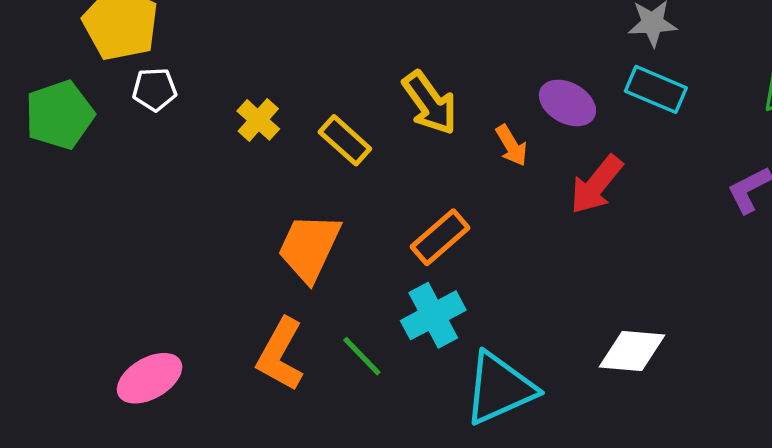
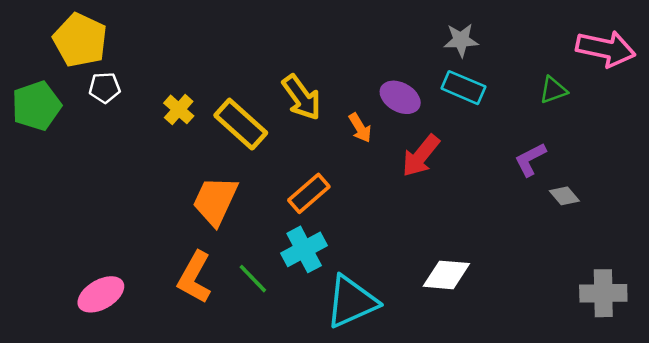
yellow rectangle: (345, 140) -> (241, 124), size x1.4

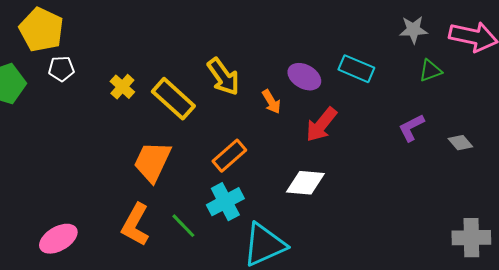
gray star: (461, 40) -> (413, 30), moved
gray diamond: (564, 196) -> (460, 143), moved
white diamond: (446, 275) -> (305, 183), moved

